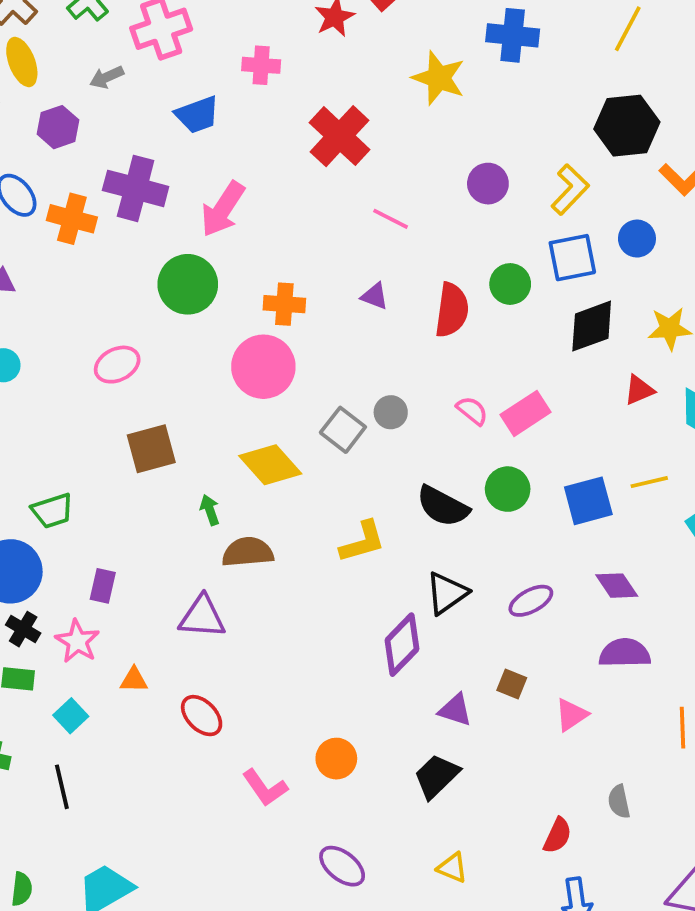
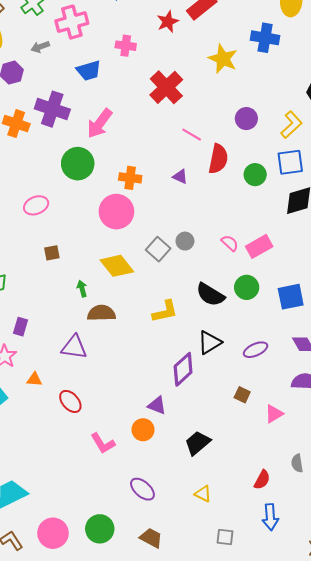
red semicircle: (452, 310) -> (218, 159), moved
brown square: (151, 449) -> (52, 253), size x0.6
purple triangle: (455, 710) -> (157, 405), moved

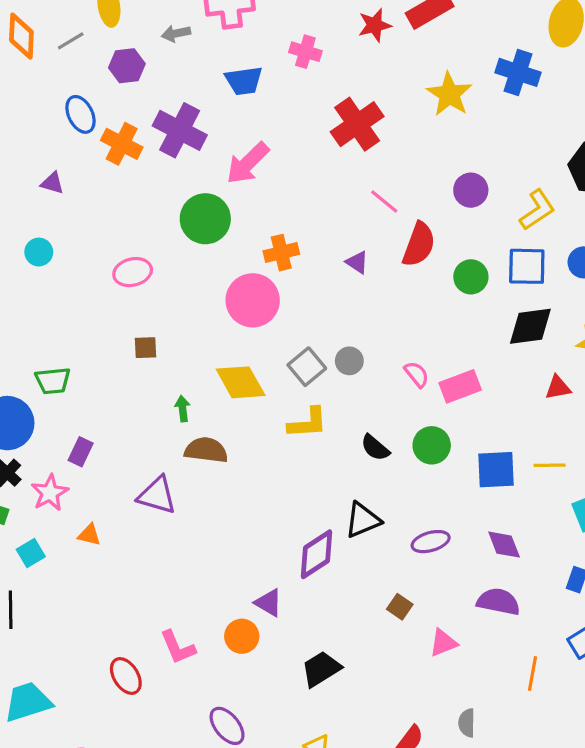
orange cross: (130, 178) -> (281, 253), turned -30
black semicircle: (210, 295) -> (375, 448), size x0.7
yellow L-shape: (165, 311) -> (308, 423), moved
red ellipse: (70, 401) -> (126, 676), moved

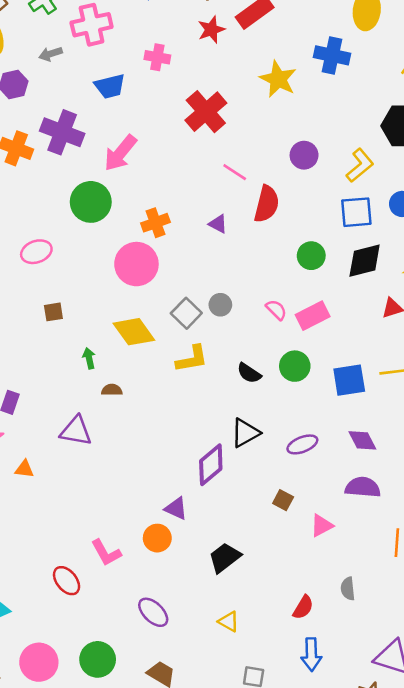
green circle: (471, 277) -> (311, 256), moved
brown semicircle: (206, 450) -> (112, 390), size x0.6

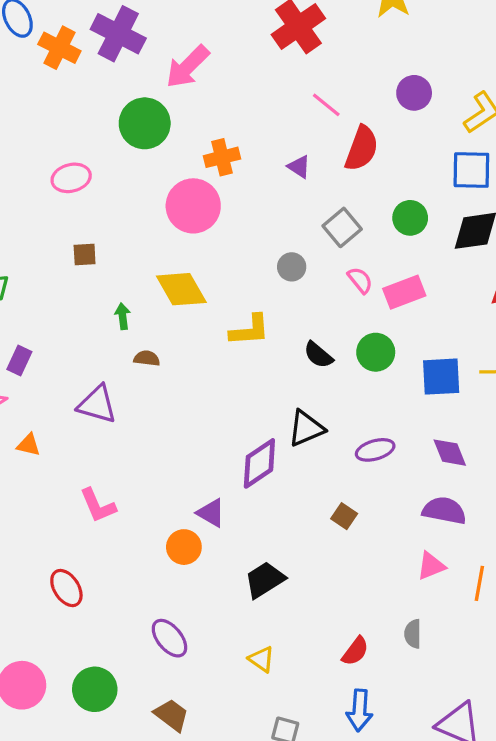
gray square: (186, 313) -> (342, 227), moved
pink triangle: (322, 526) -> (431, 566), moved
pink L-shape: (106, 553) -> (98, 505), moved

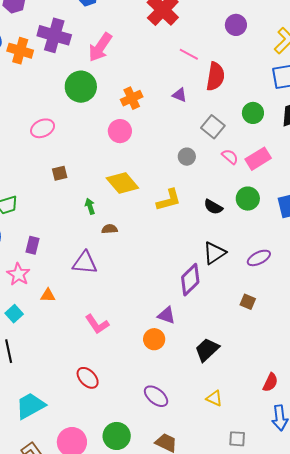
purple circle: (414, 93) -> (236, 25), moved
pink circle: (193, 206) -> (120, 131), size x0.7

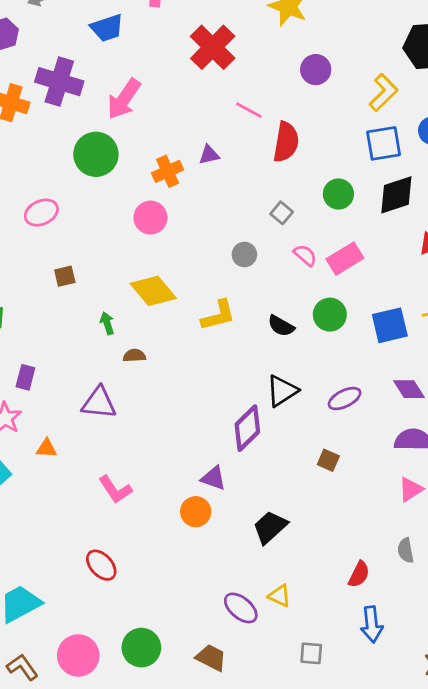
purple triangle: (180, 95) -> (209, 155), moved, turned -35
gray square: (213, 127) -> (282, 213), size x0.7
purple ellipse: (156, 396) -> (241, 608), moved

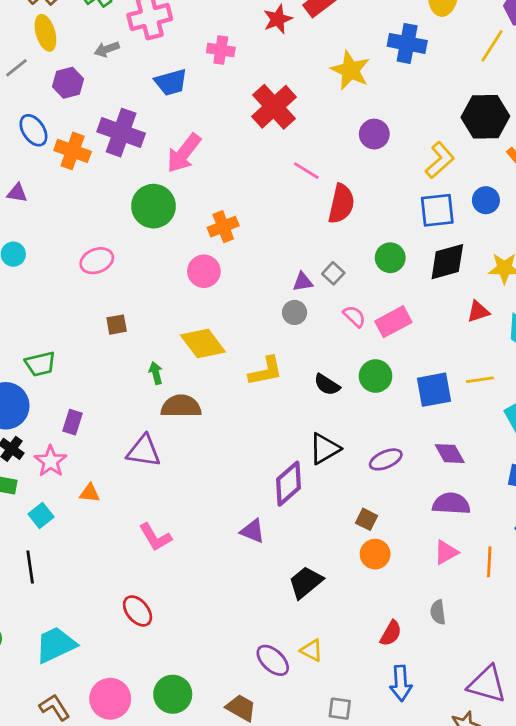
purple triangle: (209, 155) -> (303, 282), moved
brown semicircle: (134, 356) -> (181, 406), size x1.8
orange circle: (196, 512) -> (375, 554), moved

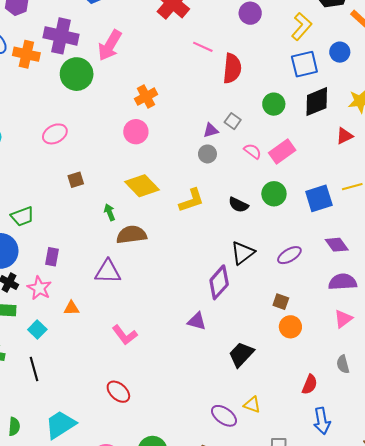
green circle: (153, 206) -> (77, 74), moved

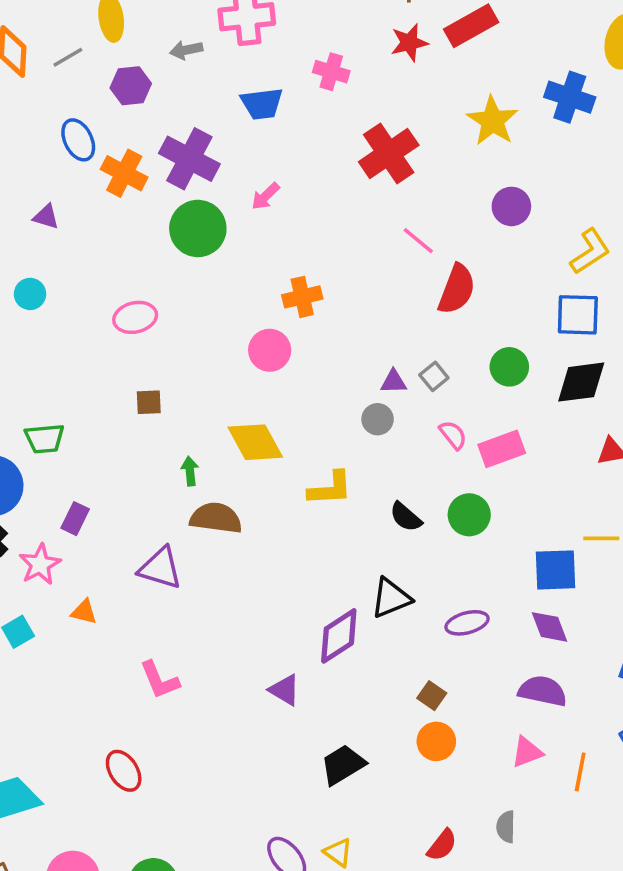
pink arrow: (110, 45) -> (265, 196), size x0.6
blue square: (319, 198) -> (555, 570), moved

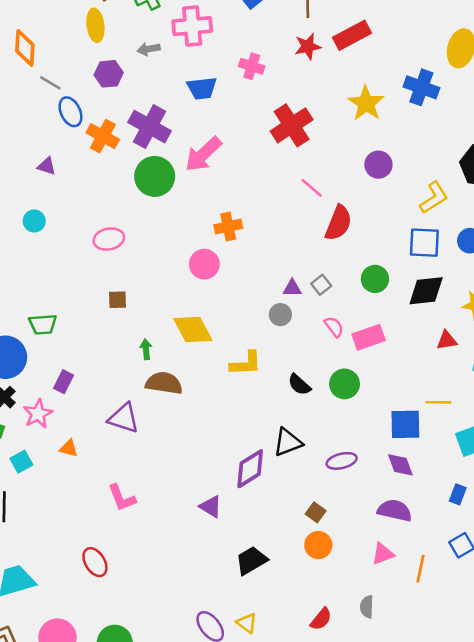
gray line: (68, 57) -> (50, 83), moved, turned 60
pink arrow: (265, 196) -> (203, 154), size x1.8

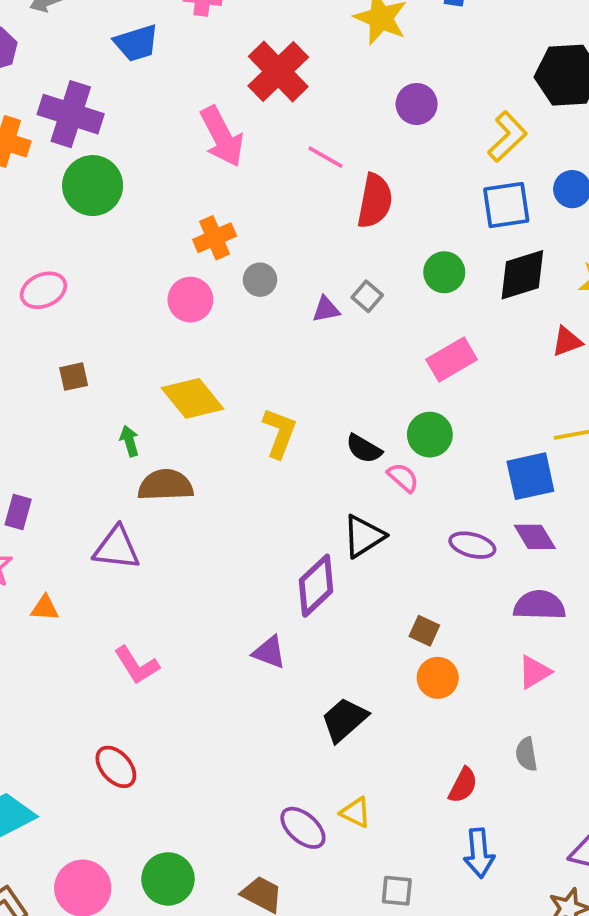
pink arrow: (203, 154) -> (222, 137), moved, turned -63
gray circle: (280, 315) -> (260, 280), moved
pink semicircle: (334, 327) -> (403, 478), moved
yellow L-shape: (246, 363) -> (279, 433), turned -56
purple ellipse: (342, 461) -> (472, 545), moved, turned 40

